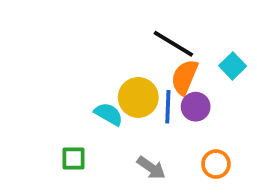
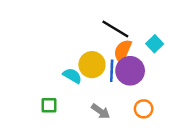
purple circle: (196, 107) -> (130, 71), size x1.5

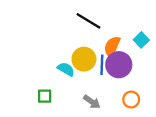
black line: (115, 29) -> (88, 21), moved

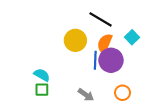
black line: (88, 21) -> (101, 19), moved
yellow circle: (84, 59) -> (75, 40), moved
cyan semicircle: (66, 69) -> (42, 75), moved

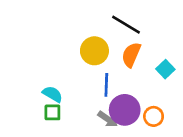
cyan square: (132, 37) -> (165, 69), moved
blue line: (95, 60) -> (106, 85), moved
purple circle: (111, 60) -> (125, 110), moved

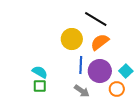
orange semicircle: (131, 55) -> (100, 42), turned 30
cyan square: (165, 69) -> (126, 71), moved
purple circle: (125, 110) -> (100, 71), moved

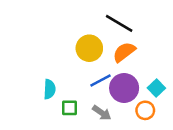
blue line: (81, 65) -> (100, 81), turned 60
cyan semicircle: (40, 72) -> (50, 89), turned 63
green square: (40, 86) -> (69, 108), moved

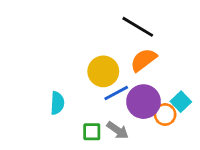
yellow circle: (89, 48) -> (103, 71), moved
green square: (69, 108) -> (92, 132), moved
orange circle: (145, 110) -> (165, 115), moved

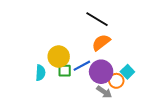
yellow circle: (103, 71) -> (59, 57), moved
gray arrow: (118, 130) -> (104, 92), moved
green square: (92, 132) -> (65, 71), moved

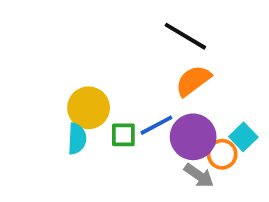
yellow circle: (59, 57) -> (89, 108), moved

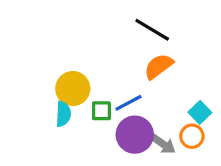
purple circle: (193, 137) -> (135, 135), moved
orange circle: (222, 154) -> (192, 136), moved

